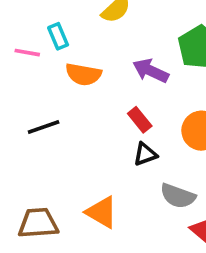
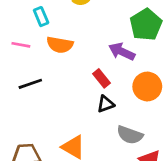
pink line: (27, 53) -> (21, 45), moved
purple arrow: (151, 71) -> (122, 52), moved

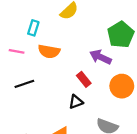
cyan rectangle: (41, 17) -> (33, 28), turned 40
black triangle: (106, 104) -> (76, 102), moved

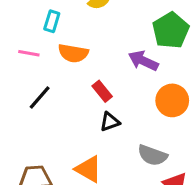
red rectangle: (84, 79) -> (102, 91), moved
black line: (24, 84) -> (40, 97), turned -30

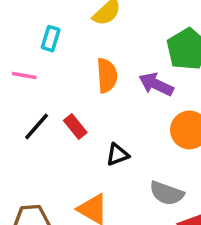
orange semicircle: (73, 53) -> (107, 75), moved, turned -104
red rectangle: (102, 91) -> (75, 126), moved

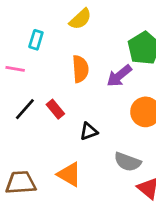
purple arrow: (156, 84) -> (119, 76), turned -64

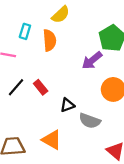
orange semicircle: (80, 69) -> (50, 40), moved
gray semicircle: (128, 162) -> (90, 121), moved

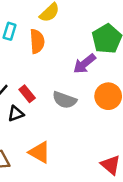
black triangle: (67, 105) -> (16, 114), moved
gray semicircle: (90, 121) -> (64, 100), moved

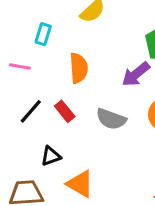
orange semicircle: (37, 41) -> (79, 68), moved
black triangle: (16, 114) -> (51, 156), moved

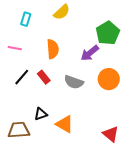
cyan rectangle: (43, 34) -> (26, 19), moved
black triangle: (51, 156) -> (41, 114), moved
orange triangle: (80, 184) -> (65, 124), moved

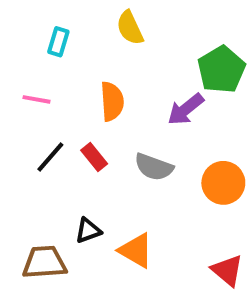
yellow semicircle: (62, 12) -> (130, 28), turned 108
orange circle: (109, 79) -> (223, 183), moved

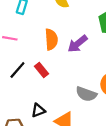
purple arrow: (186, 109) -> (78, 44), moved
gray semicircle: (154, 167) -> (86, 94), moved

